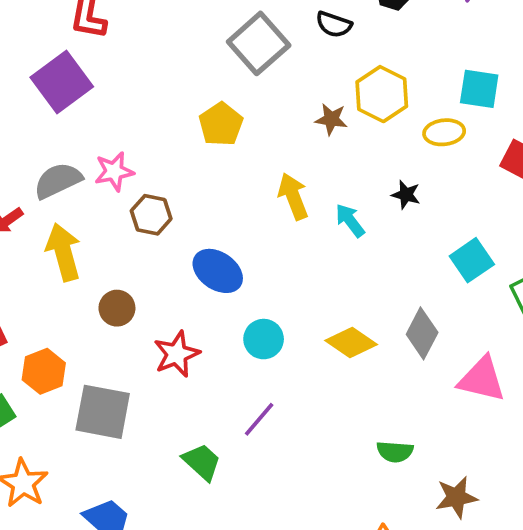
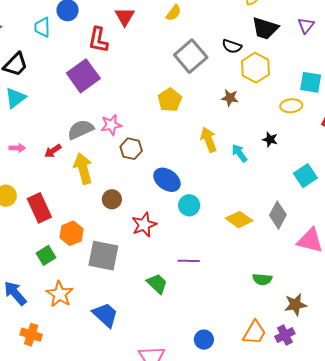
yellow hexagon: (382, 94) -> (256, 68), moved
cyan circle: (264, 339) -> (189, 205), moved
purple line: (259, 419) -> (189, 261), turned 50

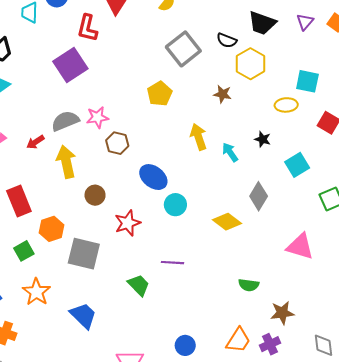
cyan square: (305, 176) -> (297, 165), moved
gray diamond: (278, 215) -> (259, 196), moved

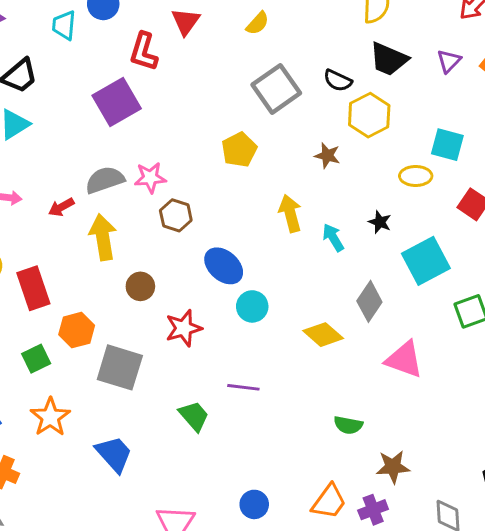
cyan square: (297, 165) -> (426, 261), size x1.4
pink triangle: (300, 246) -> (404, 360), moved

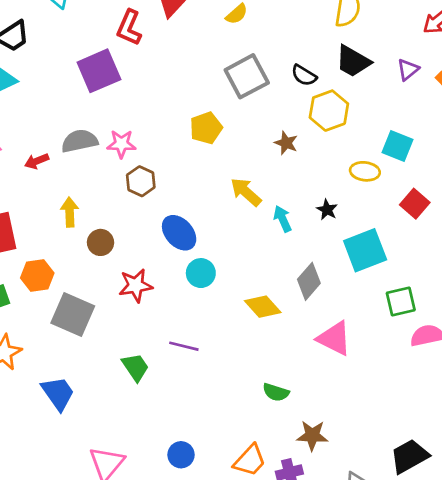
yellow arrow: (290, 213) -> (246, 192), turned -40
yellow arrow: (103, 237) -> (70, 212), moved, size x0.7

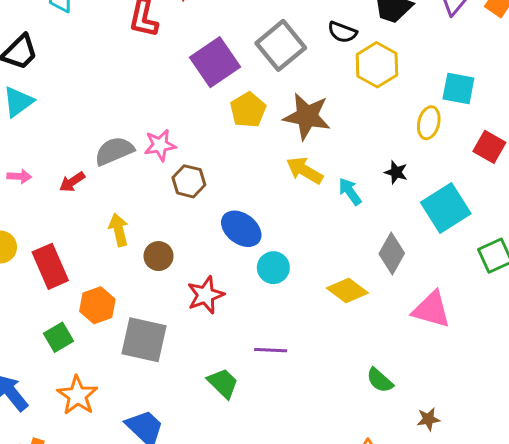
purple square: (99, 71) -> (215, 62), moved
brown star: (286, 143) -> (307, 116), moved, size x1.8
yellow ellipse: (365, 171) -> (429, 123), turned -72
green semicircle: (276, 392) -> (380, 380), turned 35
brown star: (312, 435) -> (428, 419), size x0.7

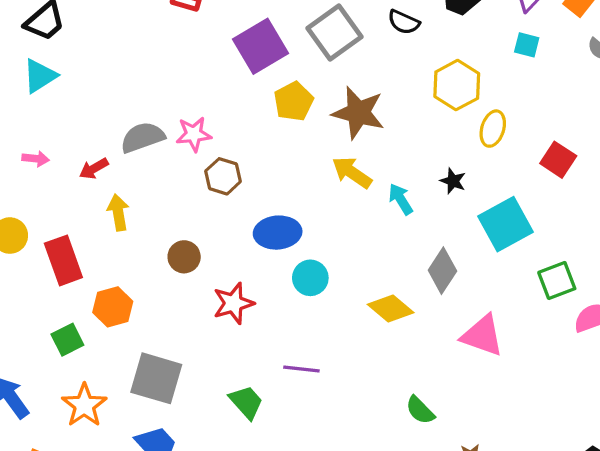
yellow hexagon: (377, 65) -> (457, 85), moved
cyan square: (458, 89) -> (527, 45), moved, size x0.7
blue ellipse: (241, 229) -> (278, 233), turned -45
yellow arrow: (119, 230) -> (118, 212), moved
gray square: (144, 340) -> (156, 378), moved

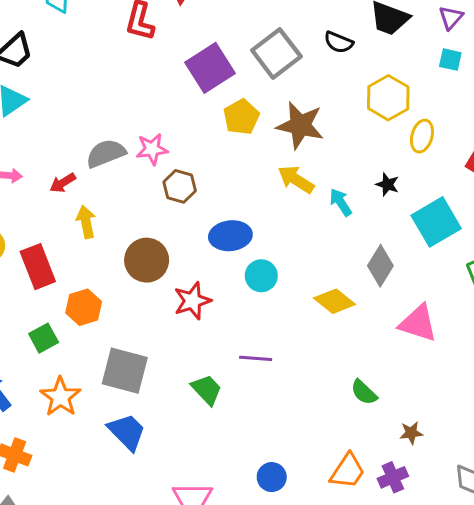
brown circle: (184, 257) -> (147, 260), size x1.5

